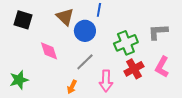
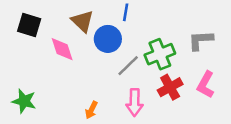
pink diamond: (49, 51) -> (62, 49), moved
gray line: (85, 62) -> (128, 66), moved
green star: (19, 80) -> (24, 101), turned 30

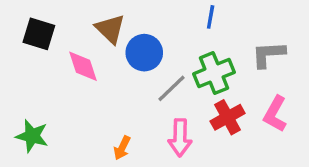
blue line: (126, 12) -> (211, 17), moved

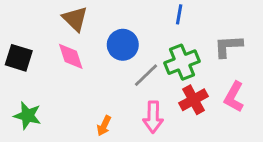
brown triangle: (110, 29) -> (75, 19), moved
black square: (39, 34) -> (19, 58), moved

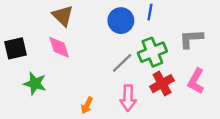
blue circle: (123, 45) -> (121, 21), moved
black square: (19, 58) -> (16, 48), turned -30
green star: (27, 116) -> (35, 84), moved

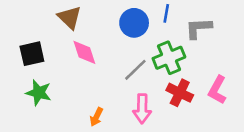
gray L-shape: (191, 39) -> (199, 28), moved
pink diamond: (59, 47) -> (84, 52), moved
black square: (16, 48) -> (32, 54), moved
red cross: (162, 84) -> (180, 93), turned -35

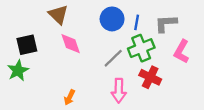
blue line: (166, 13) -> (137, 22), moved
pink L-shape: (217, 90) -> (182, 51), moved
green star: (39, 93) -> (18, 71), moved, turned 30
orange arrow: (96, 117) -> (69, 97), moved

